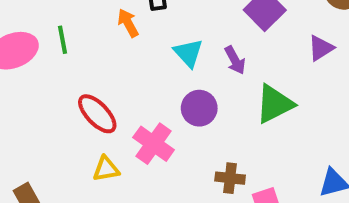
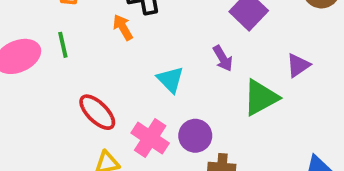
purple triangle: (321, 48) -> (298, 65), moved
cyan triangle: (188, 53) -> (170, 80), moved
purple circle: (199, 108) -> (195, 136), moved

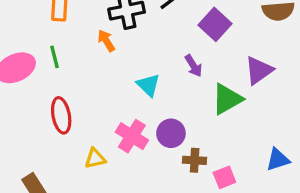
purple triangle: (298, 65) -> (259, 70), size x1.4
red ellipse: (97, 112) -> (61, 115), moved, turned 36

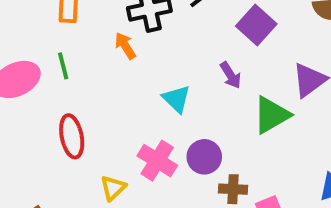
yellow triangle: (95, 158) -> (113, 188), turned -30

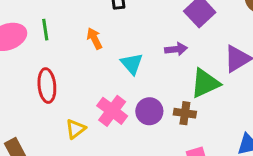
orange arrow: (125, 46) -> (94, 39), moved
purple arrow: (231, 75) -> (176, 49), turned -70
brown cross: (233, 189) -> (185, 113), moved

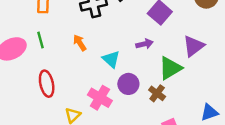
purple circle: (149, 111) -> (128, 84), moved
brown cross: (185, 113) -> (157, 93), turned 35

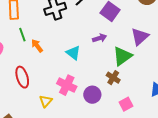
green line: (40, 40) -> (22, 35), moved
orange arrow: (80, 43) -> (37, 46), moved
purple circle: (128, 84) -> (92, 95), moved

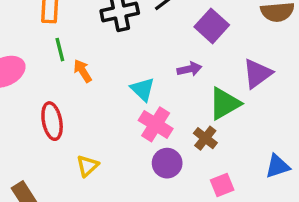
pink cross: (67, 85) -> (156, 124), moved

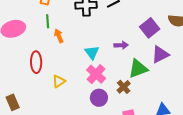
purple square: (212, 26) -> (150, 28), moved
yellow triangle: (87, 166) -> (59, 81), moved

